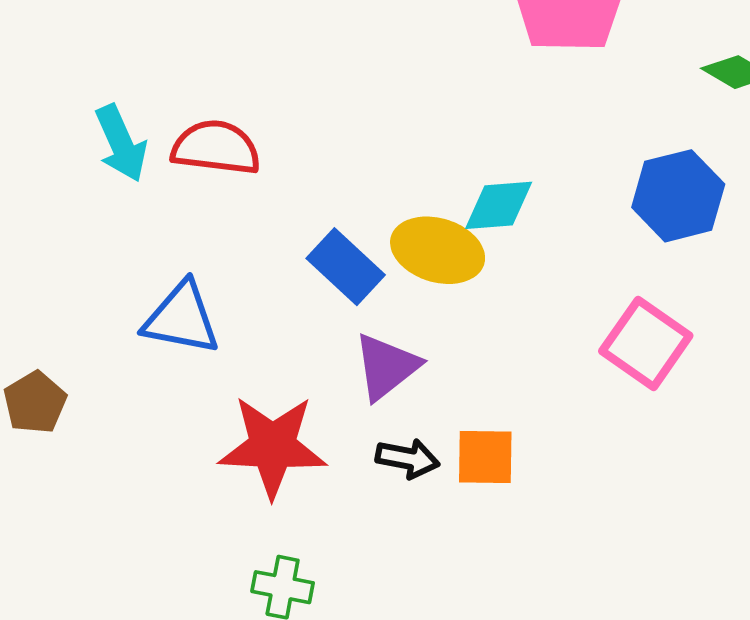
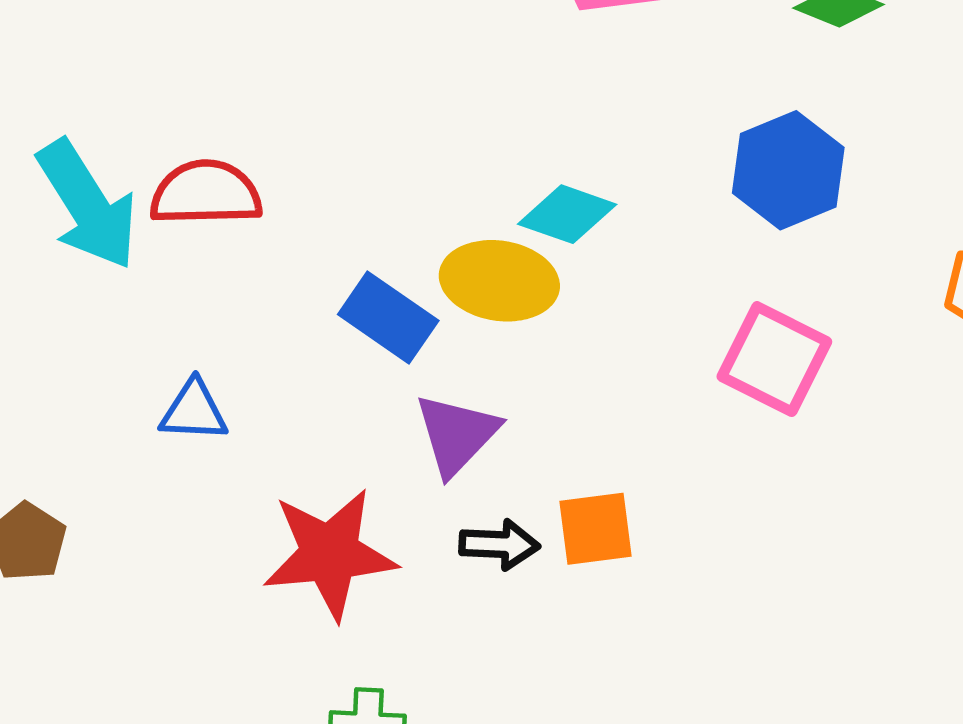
cyan arrow: (121, 143) -> (87, 205), size x1.4
cyan diamond: (499, 205) -> (567, 214), turned 32
blue triangle: (181, 318) -> (194, 411), size x0.7

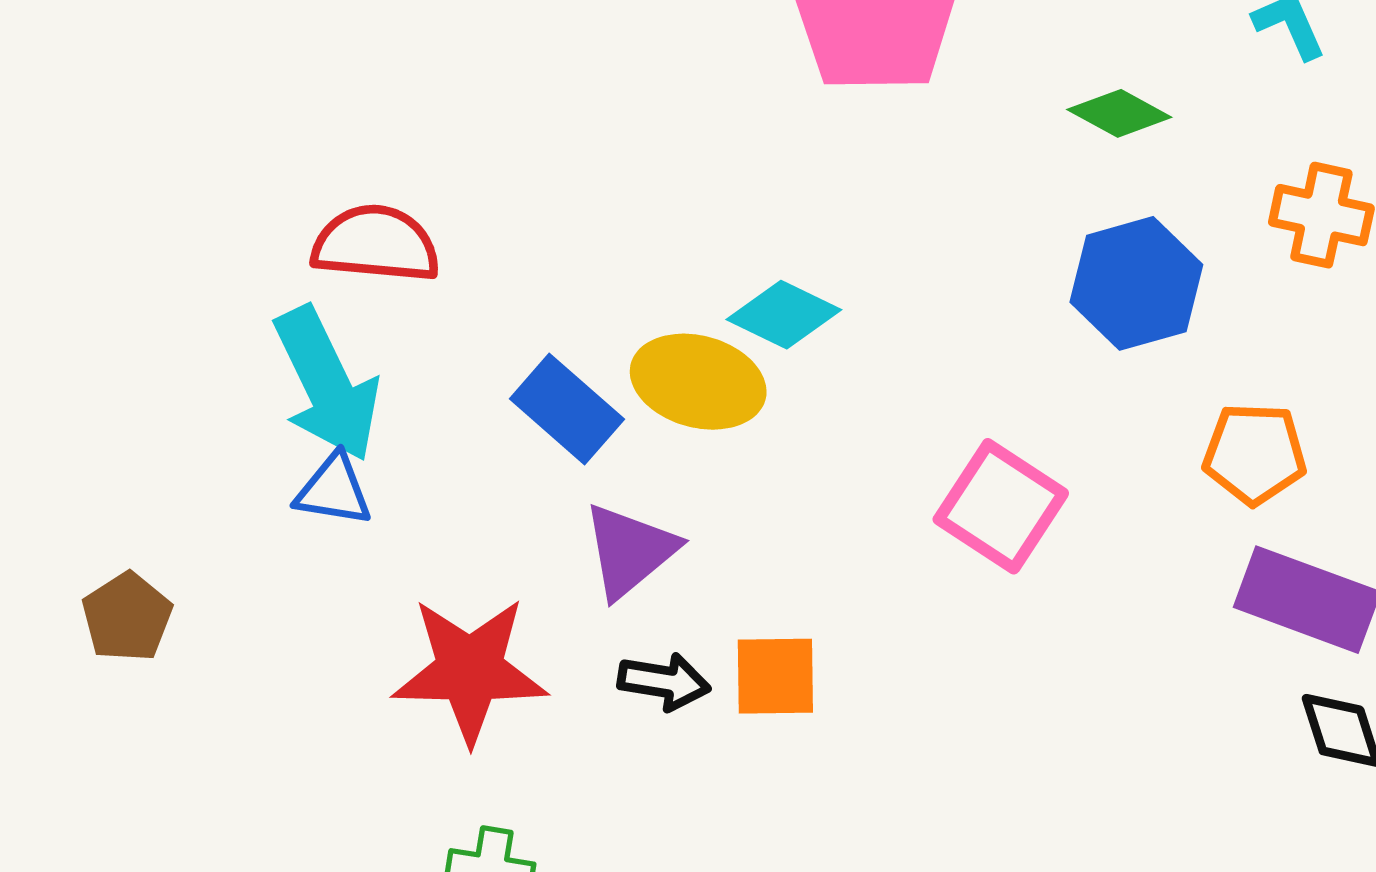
blue hexagon: (788, 170) -> (1136, 283), moved
cyan arrow: (87, 205) -> (327, 384), moved

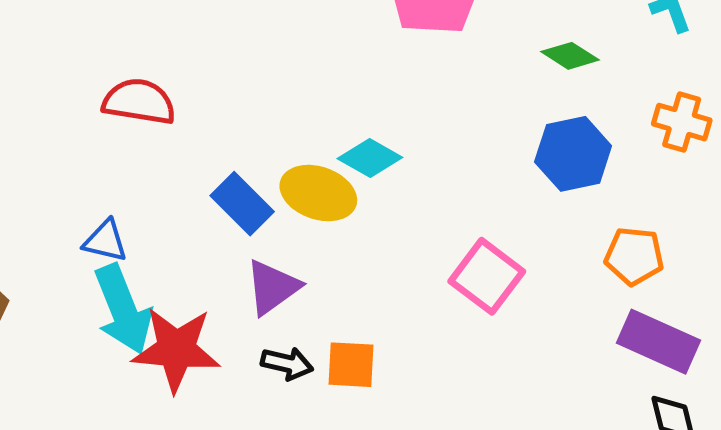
cyan arrow: (327, 384) -> (123, 309), moved

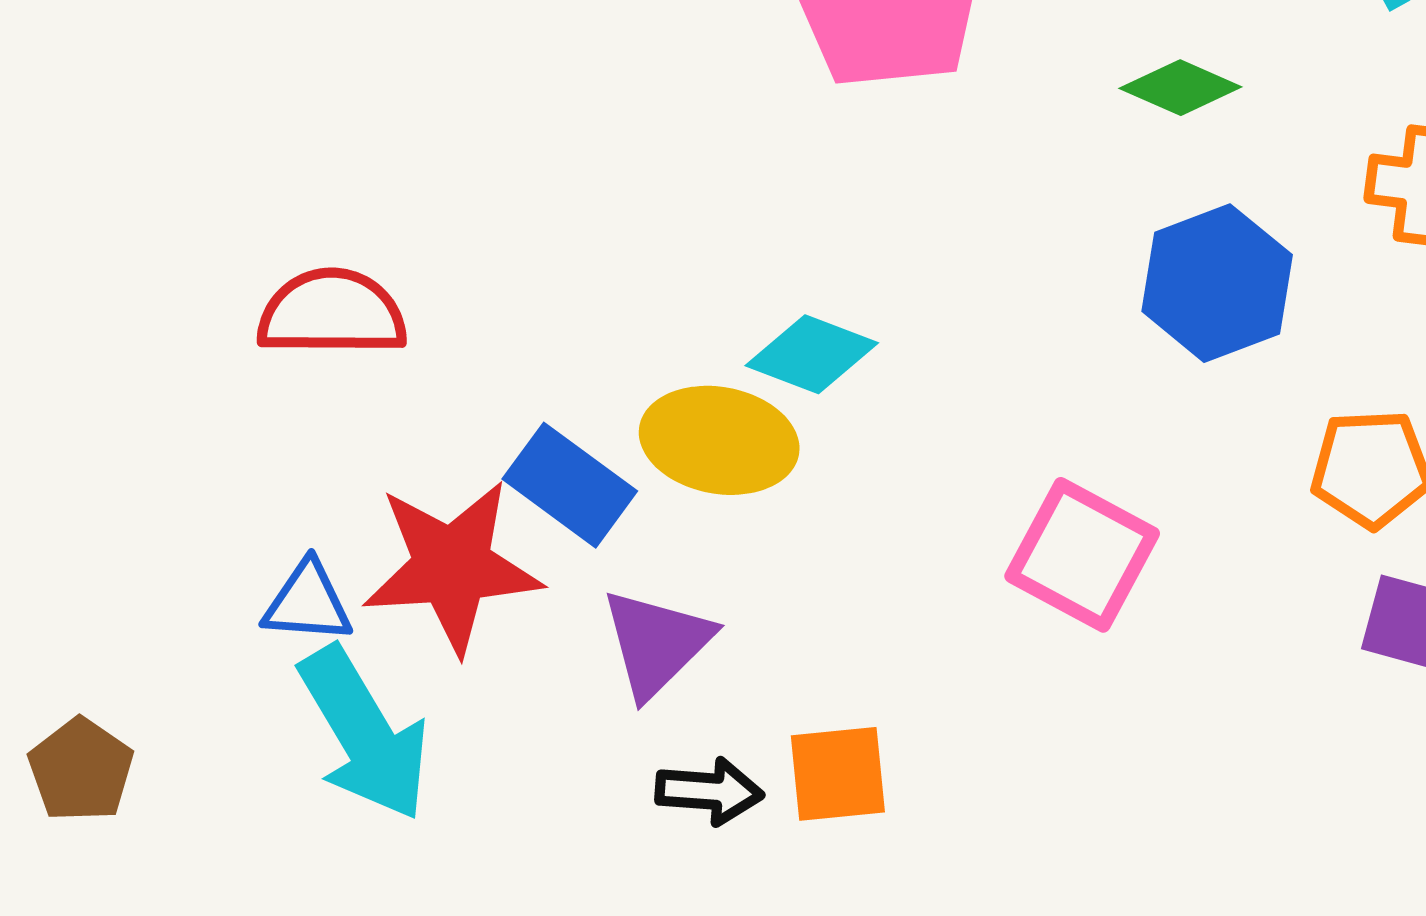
red star: (176, 349) -> (452, 566), moved

